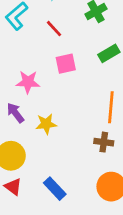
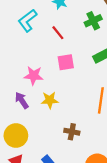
yellow star: (46, 124) -> (50, 100), moved
brown cross: (104, 142) -> (72, 132), moved

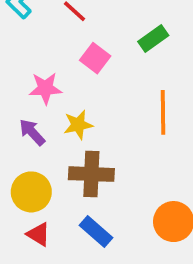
pink square: (66, 62) -> (95, 58), turned -35
brown cross: (72, 132) -> (91, 174), moved, size x1.6

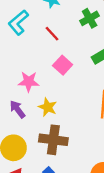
yellow star: (78, 125) -> (48, 107), turned 30

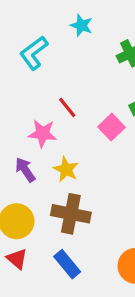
red line: (52, 34) -> (67, 108), moved
pink square: (63, 65) -> (111, 127), moved

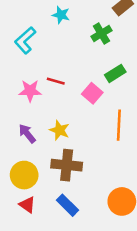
red line: (67, 108) -> (56, 81), turned -30
pink star: (43, 133) -> (30, 91), moved

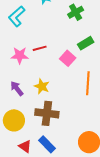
red line: (56, 81) -> (40, 48), turned -32
red triangle: (27, 205) -> (25, 146), moved

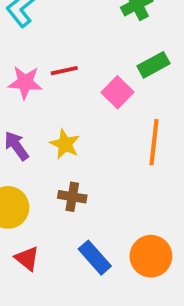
brown cross: (47, 113) -> (72, 197), size x0.6
blue rectangle: (47, 144) -> (95, 258), moved

